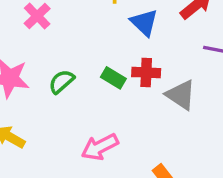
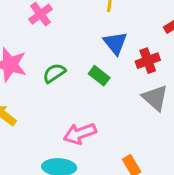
blue triangle: (144, 23) -> (115, 43), moved
red cross: (146, 73) -> (148, 61), moved, turned -30

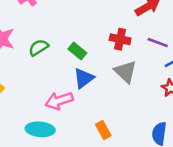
blue triangle: (115, 43) -> (84, 78), moved, turned 30
red cross: (148, 61) -> (120, 39), turned 30

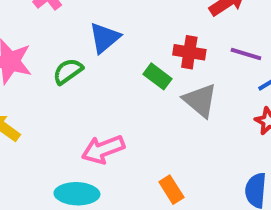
green rectangle: (77, 51) -> (157, 76), moved
blue triangle: (84, 78) -> (105, 38), moved

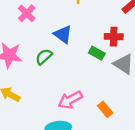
blue triangle: (105, 38) -> (63, 34), turned -36
orange rectangle: (171, 190) -> (105, 109), moved

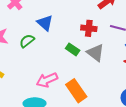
green rectangle: (97, 53) -> (73, 49), moved
orange rectangle: (105, 109) -> (76, 91), size x1.6

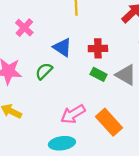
red cross: (89, 28) -> (98, 48), moved

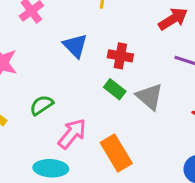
green semicircle: (44, 71) -> (42, 105), moved
pink arrow: (73, 114) -> (72, 134), turned 150

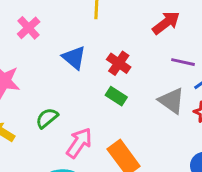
red cross: (120, 56) -> (119, 63), turned 30
gray triangle: (150, 97) -> (171, 101), moved

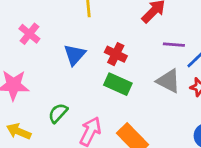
blue triangle: (74, 58) -> (75, 55), turned 40
green rectangle: (116, 96) -> (118, 84), size x1.4

